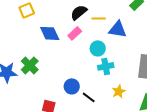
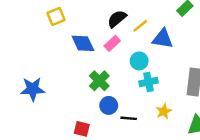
yellow line: (99, 18) -> (140, 26), turned -40
green cross: (30, 65) -> (99, 81), moved
black line: (89, 97) -> (129, 118), turned -32

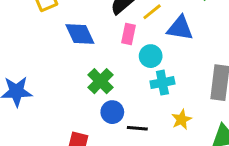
pink rectangle: (112, 43) -> (129, 34), moved, turned -35

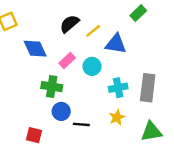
pink rectangle: (129, 34) -> (67, 60), moved, turned 35
green cross: (100, 81) -> (52, 87), turned -36
cyan cross: (162, 83) -> (118, 88), moved

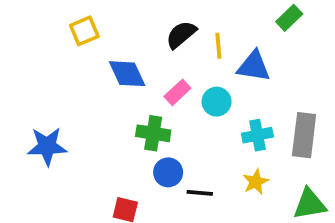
yellow line: (93, 31) -> (218, 46), turned -56

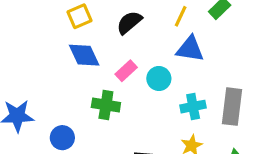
yellow square: (84, 31) -> (79, 16), moved
yellow line: (218, 46) -> (181, 16), moved, turned 30
blue circle: (168, 172) -> (62, 138), moved

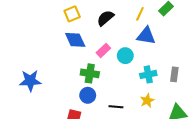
gray rectangle: (232, 107) -> (174, 74), size x0.6
blue circle: (62, 138) -> (88, 95), moved

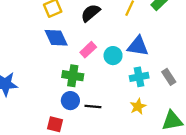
blue triangle: (146, 36) -> (138, 46), moved
gray rectangle: (174, 74) -> (169, 77), turned -40
black line: (116, 107) -> (93, 106), moved

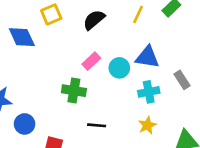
blue diamond: (56, 38) -> (22, 37), moved
gray rectangle: (169, 77) -> (182, 80), moved
blue circle: (70, 101) -> (25, 124), moved

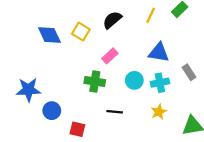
yellow square: (51, 14) -> (81, 32), moved, turned -36
cyan circle: (119, 68) -> (134, 80), moved

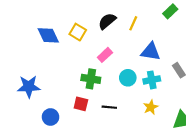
yellow line: (151, 15) -> (133, 23), moved
blue circle: (52, 111) -> (50, 117), moved
red square: (77, 129) -> (81, 104), moved

